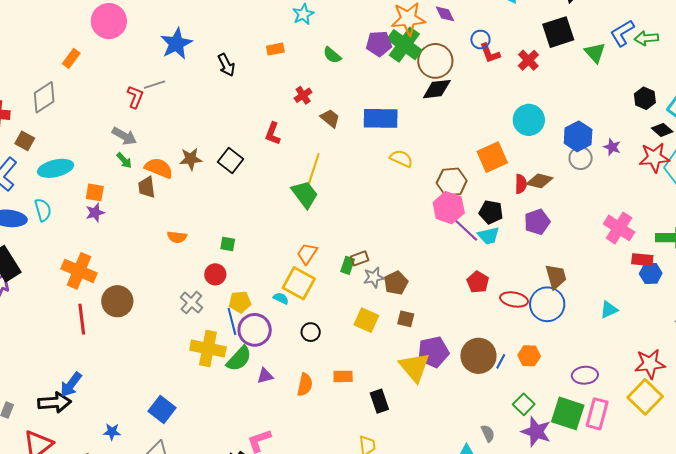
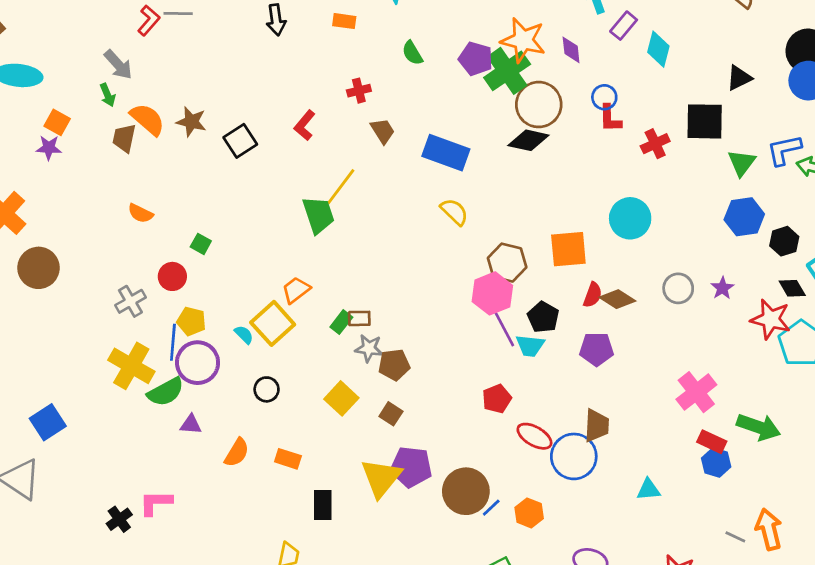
blue hexagon: (578, 136) -> (744, 217), moved

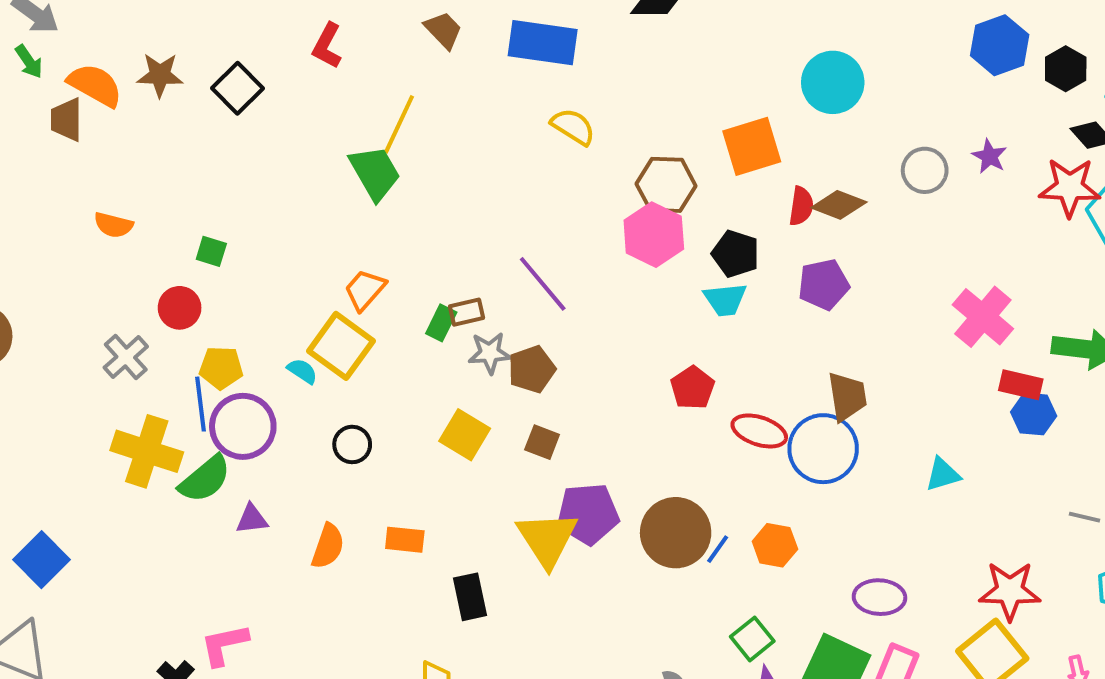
purple line: (503, 326) -> (543, 284), moved

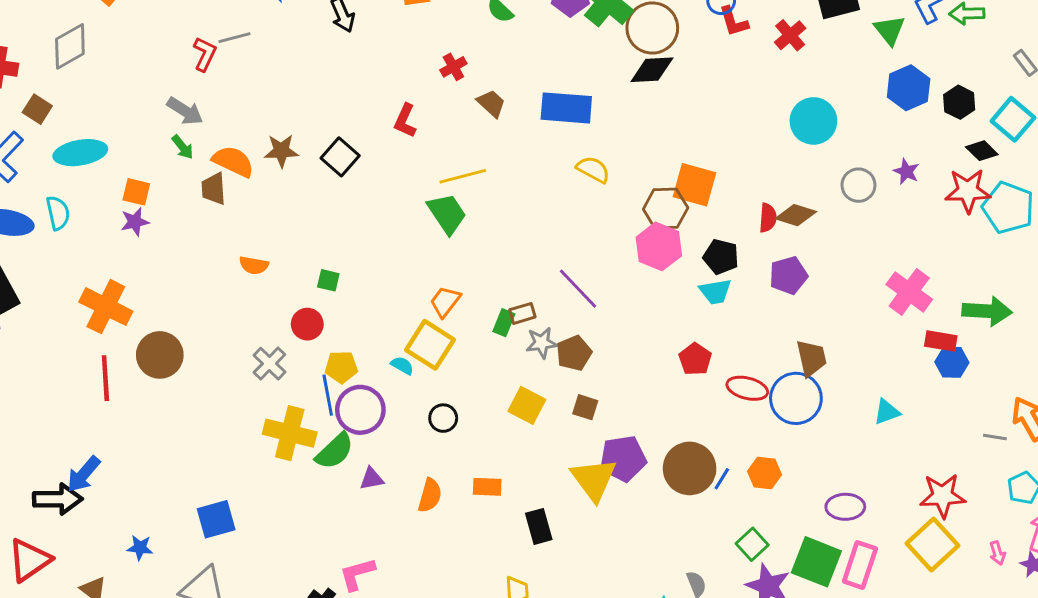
cyan circle: (833, 82) -> (813, 121), moved
yellow line: (399, 124) -> (463, 176), turned 54
orange square: (752, 146) -> (695, 185), moved, turned 36
blue square: (42, 560) -> (216, 519), turned 33

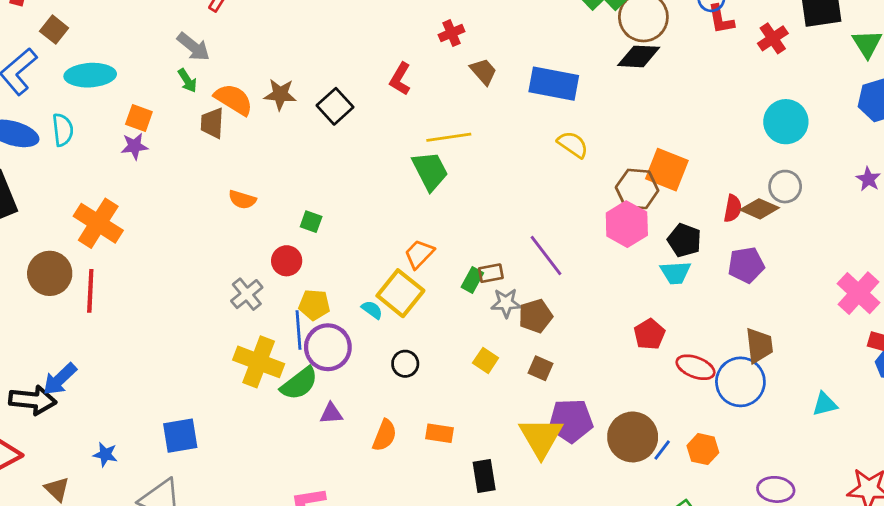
gray circle: (858, 185) -> (785, 187), moved
brown circle: (160, 355) -> (50, 273), moved
yellow square: (527, 405) -> (486, 360), size x0.7

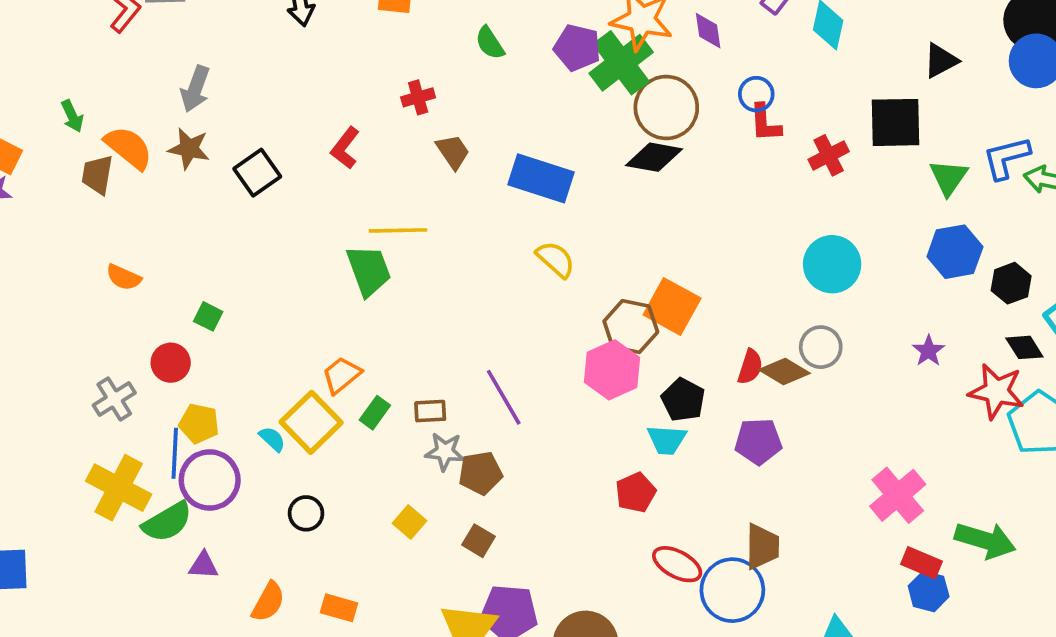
gray arrow: (193, 47) -> (195, 89), moved, turned 64
green rectangle: (472, 280) -> (375, 413), moved
red pentagon: (649, 334) -> (636, 492), moved

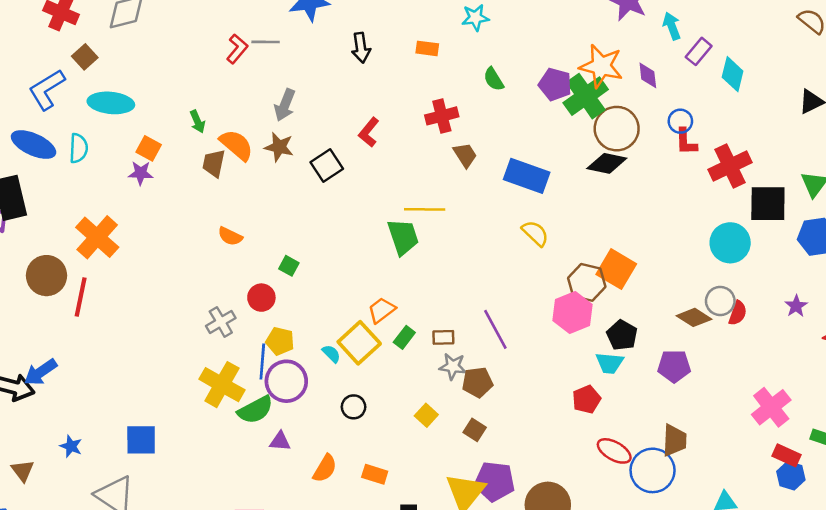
red cross: (418, 97) -> (442, 116), size x1.4
black square: (896, 122) -> (768, 204), moved
red L-shape: (345, 148) -> (369, 132), moved
red cross: (829, 155) -> (730, 166), size x1.5
red semicircle: (750, 367) -> (738, 313), moved

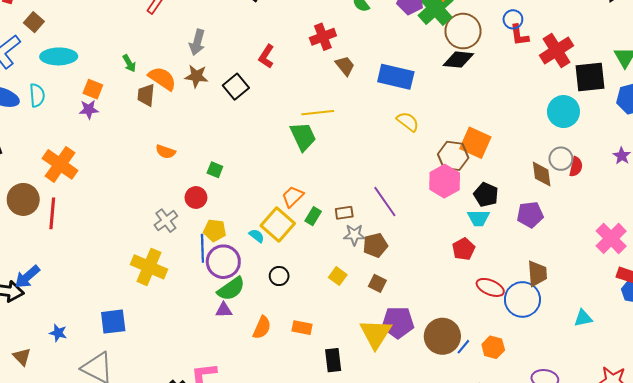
brown diamond: (694, 317) -> (542, 174), turned 56
yellow cross: (222, 385) -> (149, 267), moved
green semicircle: (255, 410) -> (231, 289), moved

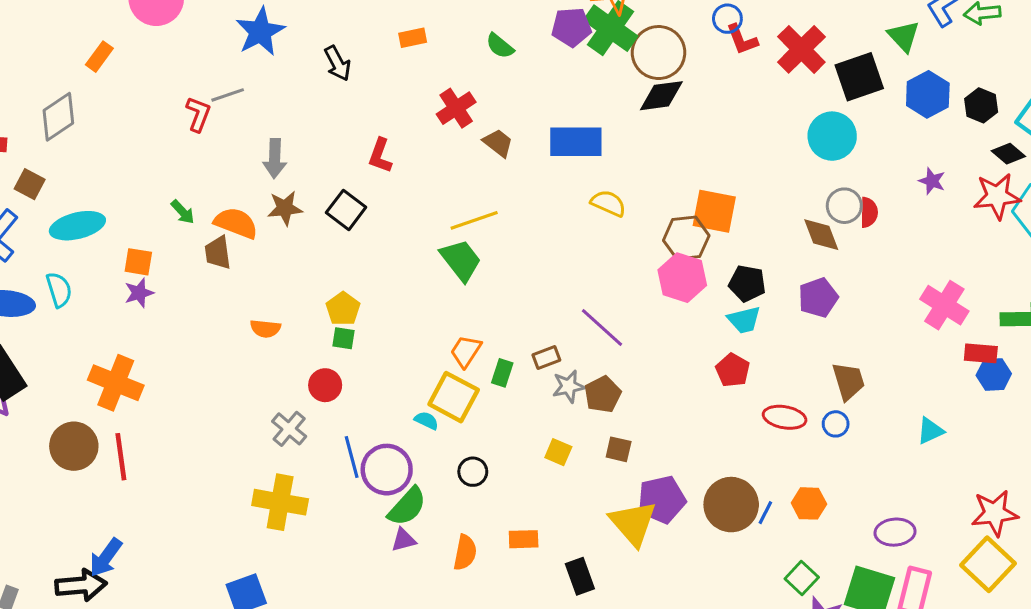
yellow pentagon: (215, 230) -> (343, 309), moved, turned -30
blue circle: (522, 299) -> (836, 424), size x0.5

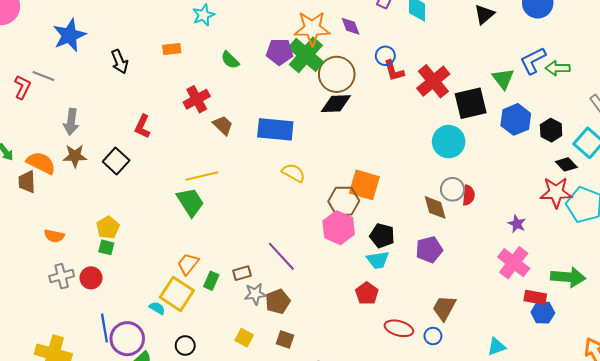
gray line: (228, 95) -> (43, 76), turned 35
purple star: (932, 181) -> (517, 224), moved
brown trapezoid: (848, 381) -> (444, 308), turned -140
gray cross: (289, 429) -> (62, 276), moved, turned 30

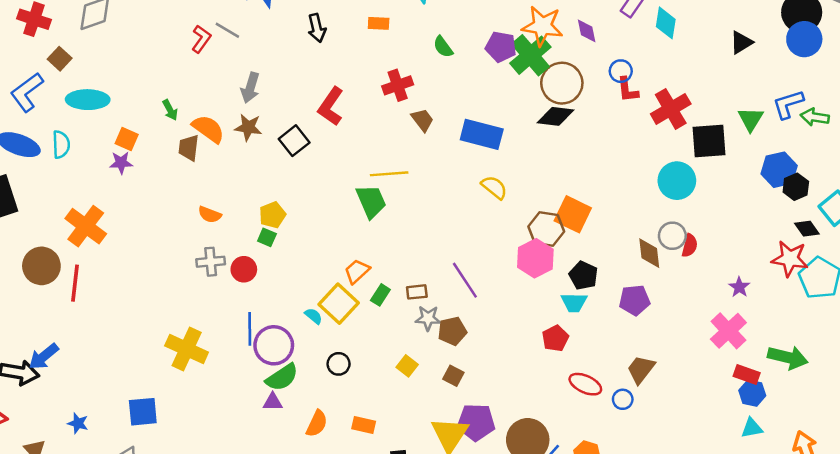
blue hexagon: (516, 119) -> (779, 170), moved
red L-shape: (143, 127) -> (331, 106), size x1.4
cyan triangle: (496, 347) -> (752, 428), moved

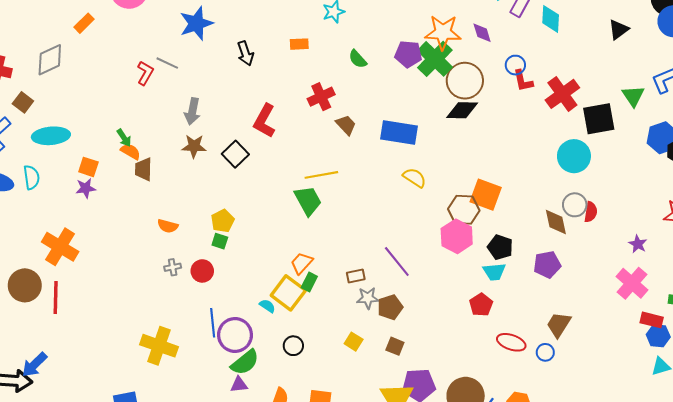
orange semicircle: (208, 129) -> (131, 151), moved, size x0.7
gray cross: (211, 262) -> (173, 267), size x0.7
green rectangle: (380, 295) -> (309, 282), moved

